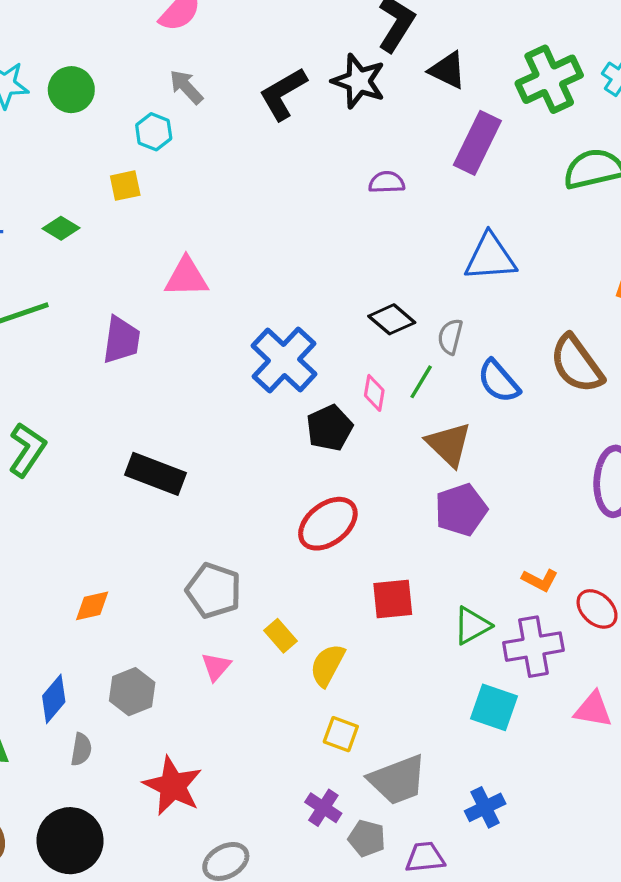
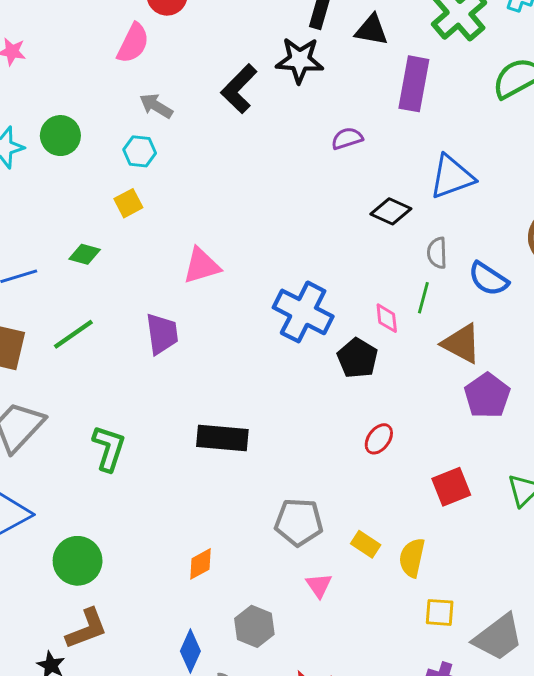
black diamond: (392, 319) -> (391, 211), moved
red ellipse: (328, 524) -> (379, 439), size x0.6

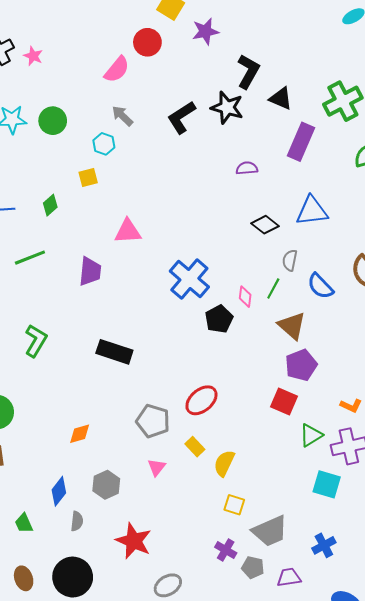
green diamond: (85, 254) -> (50, 205), turned -70
red ellipse: (379, 439) -> (201, 400), moved, size x1.5
red square: (451, 487) -> (284, 402), moved, turned 32

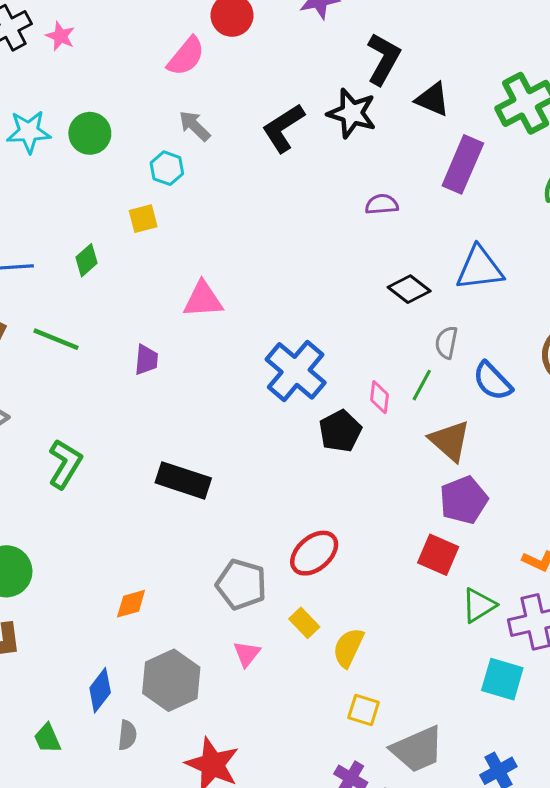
green line: (30, 258) -> (56, 339), turned 44
purple trapezoid: (90, 271) -> (146, 360), size x0.7
gray hexagon: (106, 485) -> (171, 680), size x1.4

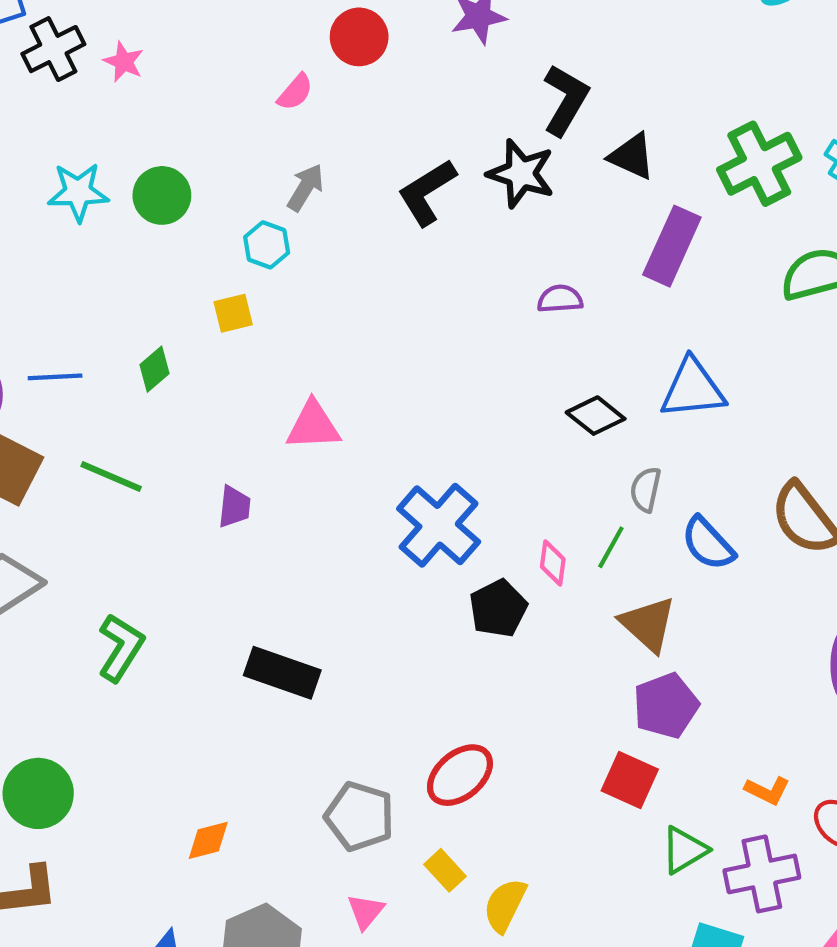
pink semicircle: (186, 56) -> (295, 92), size x0.7
gray arrow: (195, 126) -> (305, 188), turned 76

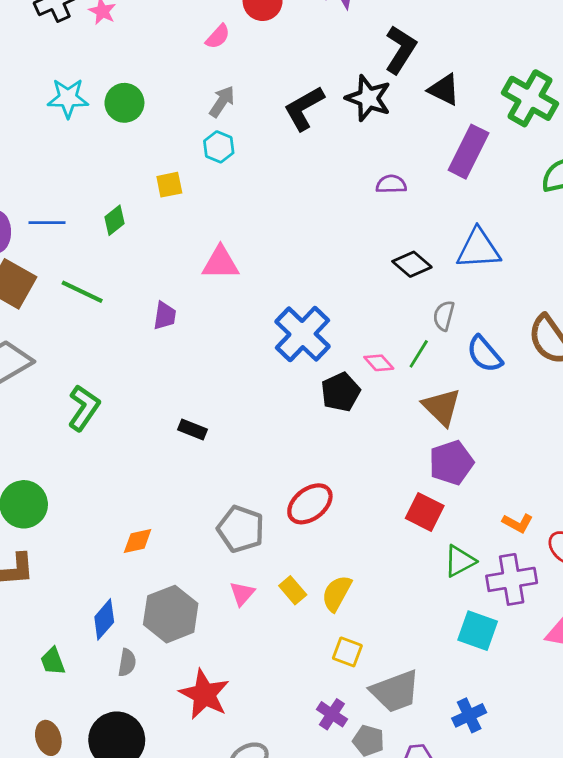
green cross: (759, 164) -> (530, 98), turned -36
cyan hexagon: (267, 245) -> (219, 147), moved
pink diamond: (553, 563) -> (379, 363), turned -52
black rectangle: (282, 673) -> (192, 430), size x0.6
yellow rectangle: (445, 870) -> (293, 590), moved

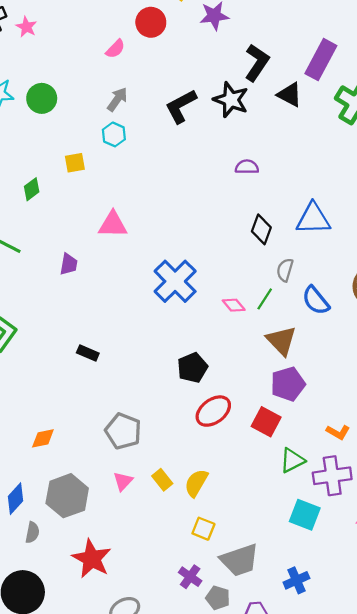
purple rectangle: (469, 152) -> (321, 60), moved
black diamond: (412, 264) -> (261, 229), turned 68
black pentagon: (341, 392) -> (192, 368), moved
red ellipse: (310, 504) -> (213, 411), moved

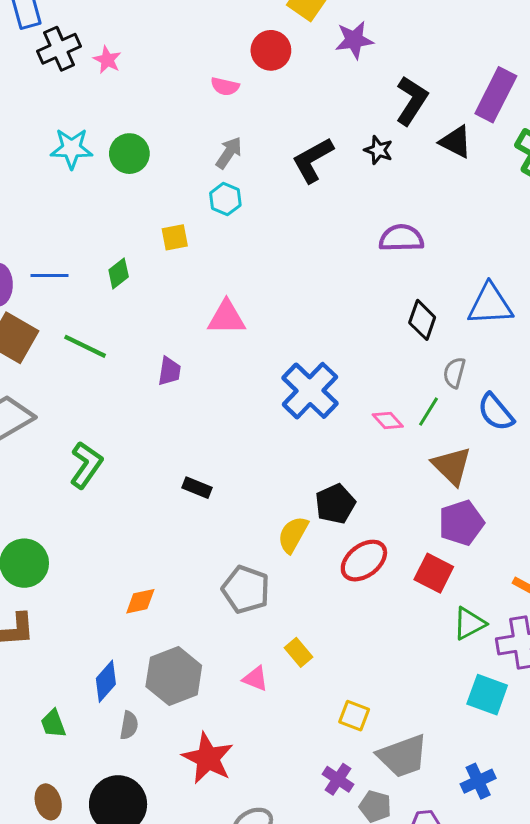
pink semicircle: (115, 49) -> (225, 86), turned 60
black star: (231, 100) -> (378, 150), size x0.6
purple semicircle: (247, 167) -> (401, 238), size x1.4
pink triangle: (123, 481) -> (255, 679), moved, turned -50
yellow semicircle: (196, 483) -> (293, 535), moved

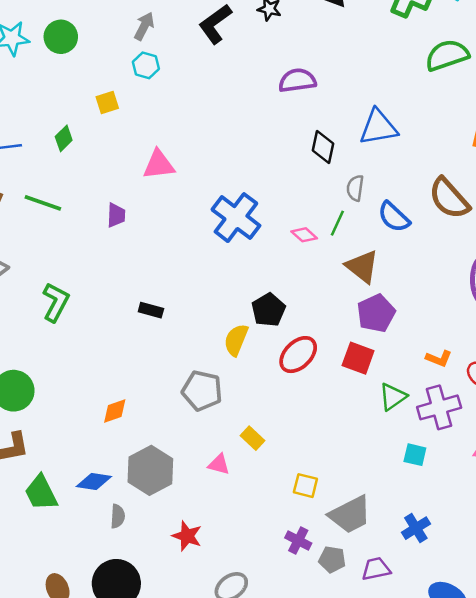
blue diamond: (106, 681) -> (94, 482), turned 64
cyan square: (487, 695) -> (415, 455), size x0.7
green trapezoid: (53, 724) -> (41, 493), moved, size x1.5
red star: (208, 758) -> (187, 536), size x0.7

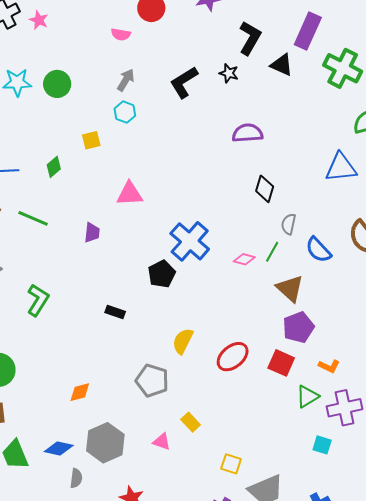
blue triangle: (378, 127) -> (341, 167), moved
pink diamond: (304, 235) -> (244, 259), turned -30
black pentagon: (268, 310) -> (162, 274), moved
orange L-shape: (439, 358) -> (329, 366), moved

